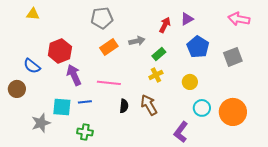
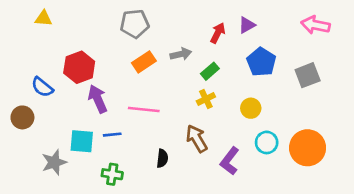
black semicircle: (124, 106) -> (162, 158), moved
purple L-shape: (181, 132) -> (230, 161), moved

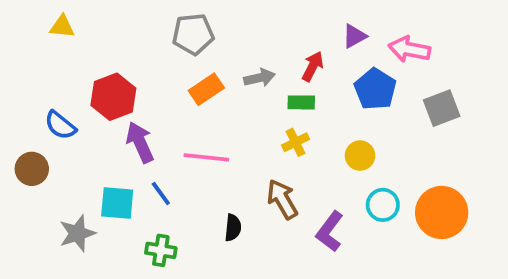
pink arrow: (315, 25) -> (409, 49), moved
red arrow: (218, 33) -> (313, 66), moved
green rectangle: (210, 71) -> (301, 102), turned 42
blue line: (112, 135) -> (161, 194), turned 60

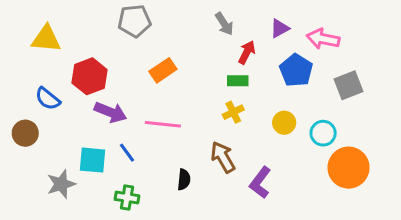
yellow triangle: (62, 27) -> (46, 39), moved, size x1.5
gray pentagon: (193, 34) -> (134, 21), moved
gray arrow: (259, 78) -> (224, 24), moved, turned 70
purple arrow: (140, 142) -> (111, 112), turned 136
cyan circle: (383, 205) -> (323, 133), moved

